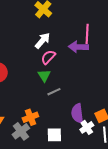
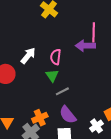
white arrow: (43, 41) -> (28, 56), moved
pink semicircle: (48, 57) -> (56, 57), turned -35
purple semicircle: (77, 113) -> (68, 115), moved, turned -30

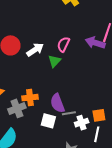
white arrow: (28, 56) -> (35, 50), moved
gray line: (62, 91) -> (69, 113), moved

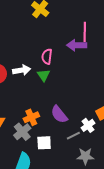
white arrow: (35, 50) -> (22, 70), turned 42
gray line: (69, 113) -> (73, 136), moved
white square: (48, 121) -> (44, 143), moved

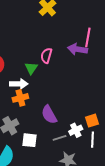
white arrow: (22, 70) -> (19, 84), moved
green triangle: (44, 75) -> (31, 68), moved
orange cross: (31, 117) -> (20, 98), moved

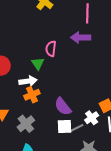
pink line: (88, 37) -> (87, 13), moved
white square: (30, 140) -> (65, 127), moved

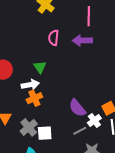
pink semicircle: (51, 49) -> (54, 38), moved
purple semicircle: (63, 107) -> (77, 108), moved
white square: (65, 127) -> (45, 133), moved

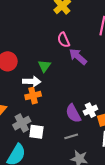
pink semicircle: (54, 38) -> (64, 40), turned -42
purple arrow: (82, 40) -> (78, 57), moved, turned 30
white cross: (94, 120) -> (90, 110), moved

